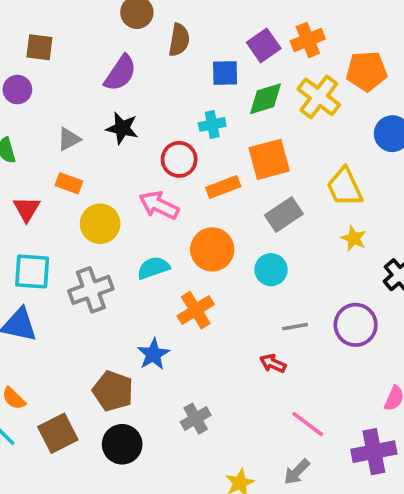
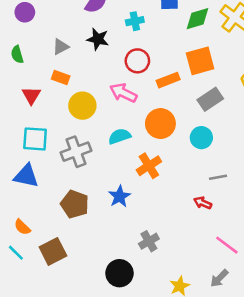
cyan cross: (212, 124) -> (135, 21), moved
brown pentagon: (113, 391) -> (75, 204), moved
black circle: (122, 444) -> (119, 273), moved

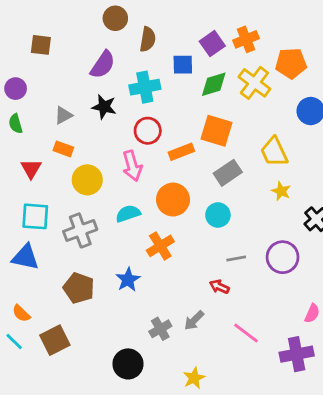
purple circle: (25, 12) -> (16, 89), moved
cyan cross: (135, 21) -> (145, 87), size x1.5
orange square: (200, 61) -> (217, 131), turned 32
pink arrow: (123, 93) -> (132, 166), turned -132
gray arrow: (219, 278) -> (194, 320), moved

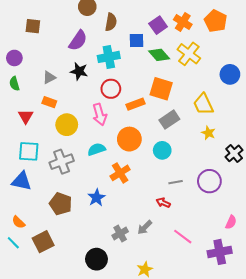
orange cross: (246, 39) -> (183, 22), turned -36
orange pentagon: (291, 63) -> (216, 21), moved, turned 30
green diamond: (214, 84) -> (159, 55), turned 65

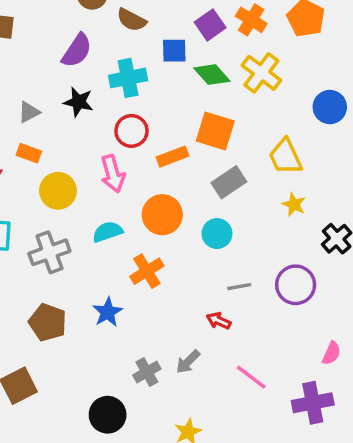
brown semicircle: (111, 22) -> (131, 20), turned 108

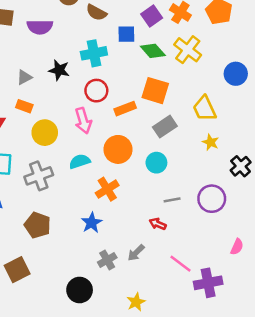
purple semicircle: (77, 51) -> (40, 27), moved, turned 55
blue star: (108, 312) -> (92, 223), moved
purple cross: (313, 403) -> (208, 283), moved

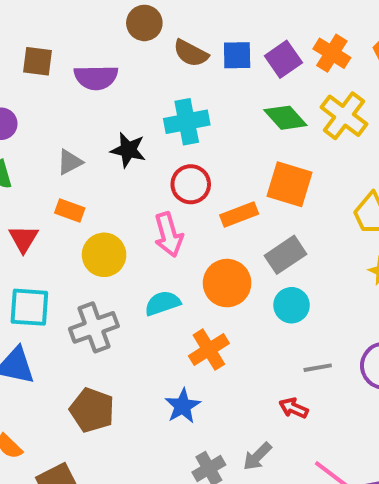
blue square: (126, 34) -> (237, 55), moved
gray rectangle: (165, 127) -> (285, 255), moved

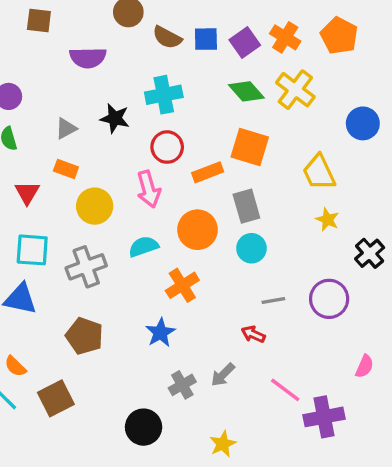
brown square: (38, 61) -> (39, 21), moved
gray rectangle: (285, 255) -> (246, 206), turned -72

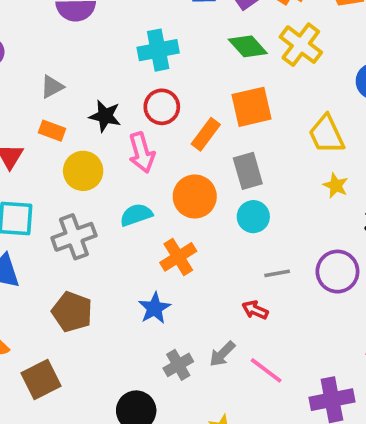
black star: (115, 118) -> (105, 116), moved
orange square: (250, 147) -> (251, 107), turned -30
orange rectangle: (208, 172) -> (206, 134), turned -32
pink line: (285, 390) -> (266, 370), moved

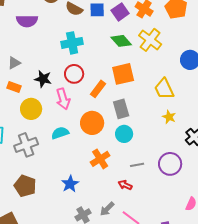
orange cross: (178, 257) -> (100, 159), moved

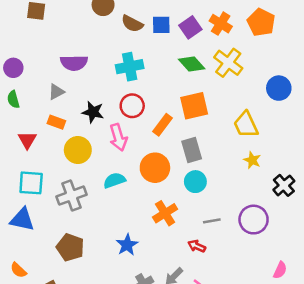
purple semicircle: (27, 21) -> (74, 63), moved

